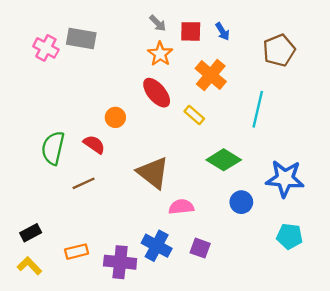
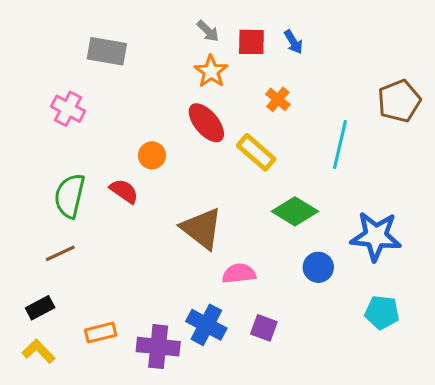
pink cross: (46, 48) -> (68, 109), moved
brown pentagon: (279, 50) -> (399, 101), moved
orange cross: (211, 75) -> (278, 99), size x0.6
yellow rectangle: (194, 115) -> (256, 152), size x1.4
brown line: (84, 183) -> (60, 253), moved

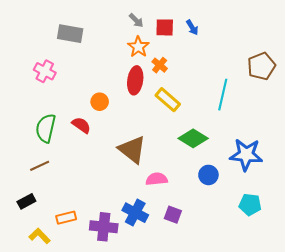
orange cross: (278, 99) -> (160, 65), moved
red ellipse: (206, 123) -> (135, 80), turned 48
yellow L-shape: (39, 351) -> (40, 236), moved

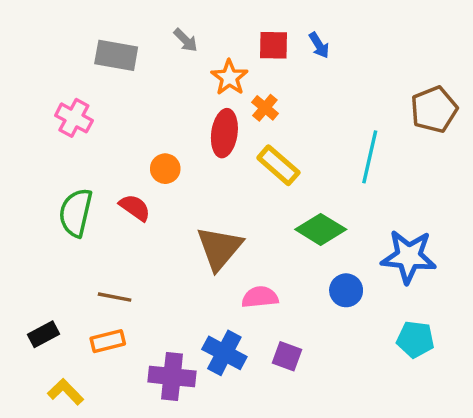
gray arrow: (136, 20) -> (186, 40), moved
brown triangle: (132, 150) -> (219, 248), turned 32
brown line: (40, 166) -> (115, 297), moved, turned 36
orange rectangle: (66, 218) -> (108, 341), moved

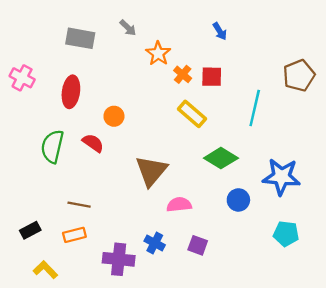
red square: (273, 45) -> (212, 77), moved
pink cross: (74, 118) -> (22, 78), moved
red ellipse: (224, 133) -> (71, 92), moved
blue cross: (224, 353) -> (155, 243), size x0.7

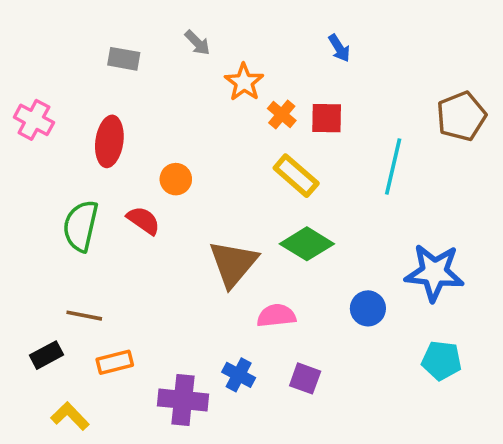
gray rectangle: (80, 38) -> (124, 59), size x0.7
green diamond: (221, 158) -> (307, 244), moved
brown line: (79, 205) -> (84, 316), moved

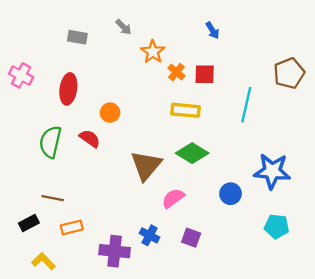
yellow rectangle: (296, 176) -> (185, 110), turned -36
pink semicircle: (276, 316) -> (173, 198), turned -30

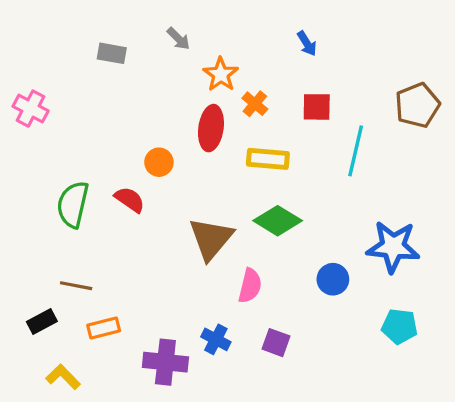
red square: (205, 74) -> (317, 107), moved
red ellipse: (68, 89) -> (211, 128), moved
pink semicircle: (173, 198) -> (250, 286), turned 140

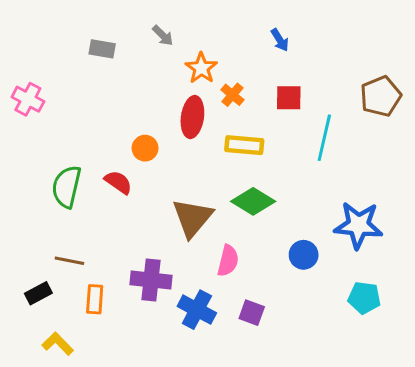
orange rectangle: (104, 328) -> (95, 299), turned -72
blue cross: (216, 339) -> (197, 310), size x1.4
purple cross: (165, 362) -> (151, 280), moved

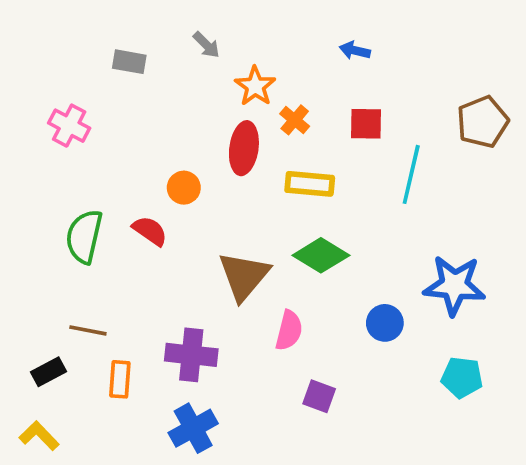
blue arrow: (280, 40) -> (355, 50), turned 135
pink cross: (28, 99) -> (69, 126), moved
blue cross: (197, 310) -> (193, 428), moved, turned 33
yellow L-shape: (58, 344) -> (39, 436), moved

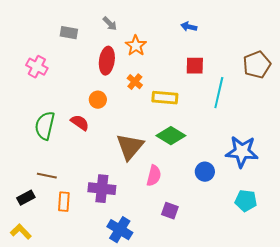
orange cross: (295, 120) -> (135, 82), moved
red ellipse: (244, 148) -> (107, 61), moved
blue cross: (193, 428) -> (120, 230), moved, turned -30

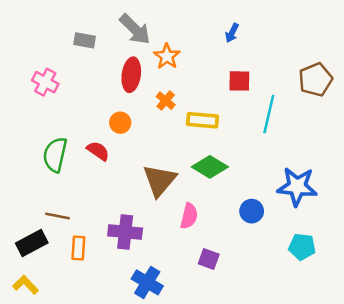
gray arrow: (110, 24) -> (135, 29), size x1.8
blue arrow: (189, 27) -> (232, 33), turned -77
black rectangle: (26, 198) -> (32, 243), size x1.4

